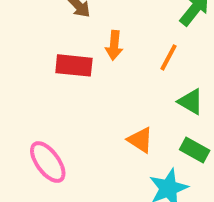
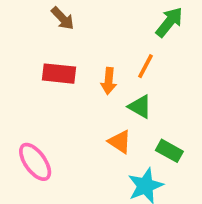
orange arrow: (114, 45) -> (109, 81), moved
green triangle: (191, 102) -> (140, 107), moved

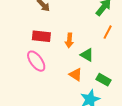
orange line: (145, 66) -> (108, 32), moved
pink ellipse: (35, 162) -> (36, 61), moved

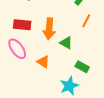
orange arrow: (69, 40) -> (49, 29), size x1.5
orange triangle: (76, 75) -> (43, 62), moved

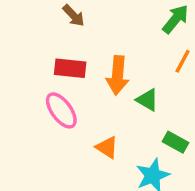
orange triangle: (43, 62) -> (107, 147), moved

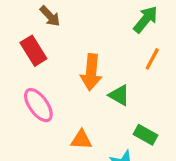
red rectangle: (70, 68) -> (33, 51), moved, turned 52
orange triangle: (107, 147) -> (81, 140), turned -30

